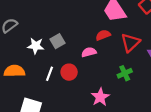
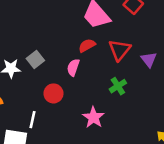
pink semicircle: (89, 52) -> (73, 67), turned -48
white line: (50, 74) -> (32, 120), moved

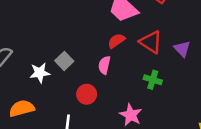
red triangle: (120, 50) -> (151, 42), turned -30
green cross: (118, 86) -> (153, 80), turned -35

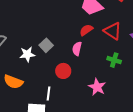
orange semicircle: (22, 108) -> (13, 82), turned -144

